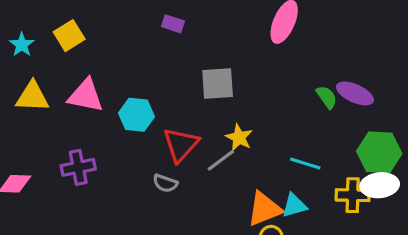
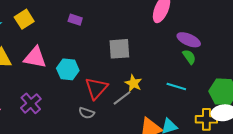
purple rectangle: (173, 24) -> (75, 20), moved
purple ellipse: (355, 93) -> (189, 40), moved
cyan line: (305, 164) -> (176, 86), moved
purple cross: (78, 167) -> (31, 103), turned -30

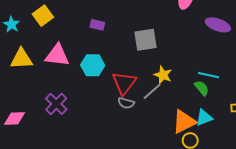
purple rectangle: (75, 20) -> (97, 25), moved
green semicircle: (189, 57) -> (202, 88), moved
gray semicircle: (87, 113) -> (126, 103), moved

